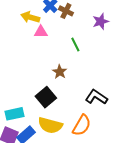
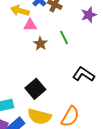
brown star: (60, 72) -> (40, 44), moved
black L-shape: (96, 97) -> (84, 74), moved

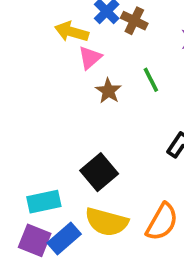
pink triangle: (30, 25) -> (90, 58), turned -40

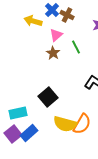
pink triangle: (90, 58) -> (56, 35), moved
yellow semicircle: (107, 222) -> (65, 124), moved
purple square: (35, 240) -> (13, 134), turned 30

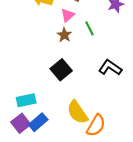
black square: (48, 97) -> (61, 70), moved
yellow semicircle: (65, 124) -> (77, 112), turned 40
orange semicircle: (82, 124) -> (96, 125), moved

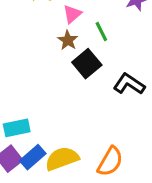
black square: (61, 70) -> (87, 64), moved
yellow semicircle: (77, 112) -> (62, 159), moved, turned 105

